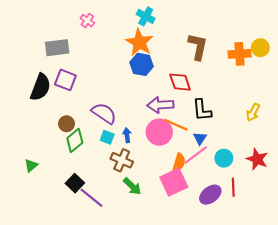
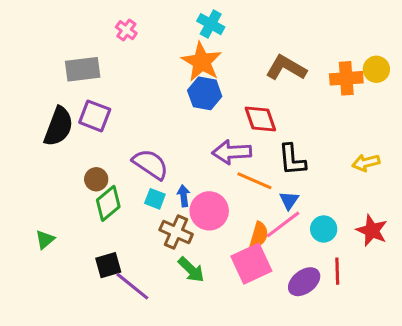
brown L-shape: (198, 47) -> (286, 68), turned -72
yellow arrow: (253, 112) -> (366, 163), turned 48
pink circle: (159, 132) -> (209, 211), moved
black square: (75, 183) -> (108, 265), turned 30

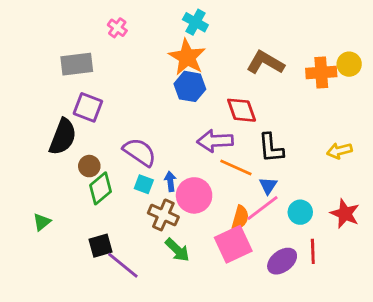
black semicircle: (59, 127) -> (63, 137), moved

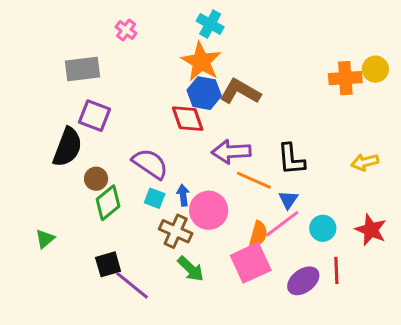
brown L-shape: (265, 63) -> (240, 92), moved
red diamond: (242, 110) -> (188, 119), moved

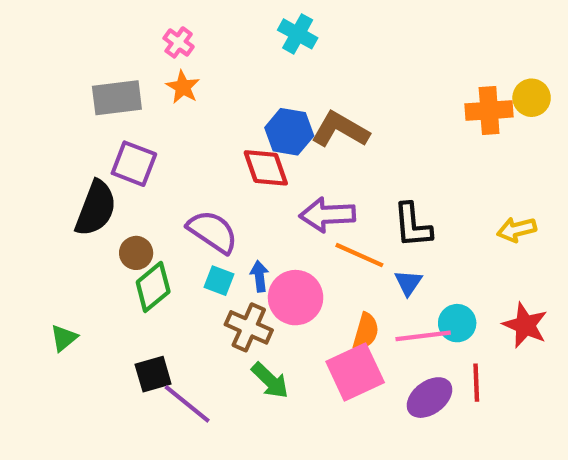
orange star: (201, 62) -> (183, 87), moved, size x0.6
pink line: (282, 224) -> (423, 336), moved, turned 30

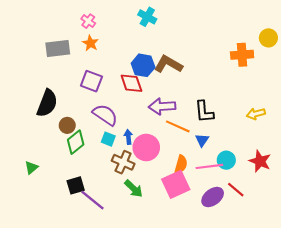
yellow circle: (532, 98) -> (268, 38), moved
purple square: (134, 164) -> (91, 81), moved
red line: (476, 383) -> (236, 190), turned -48

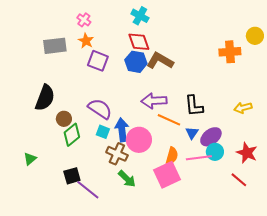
purple square: (91, 81) -> (98, 61), moved
red diamond: (131, 83) -> (139, 42), moved
blue arrow: (128, 137) -> (122, 130), size x1.6
red line: (236, 190) -> (239, 180), moved
purple ellipse: (213, 197) -> (211, 137), moved

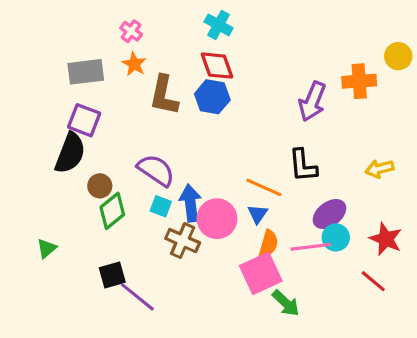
purple square: (98, 61) -> (84, 120), moved
brown L-shape: (160, 61) -> (164, 95), moved, turned -108
purple arrow: (154, 101) -> (312, 101), moved, turned -65
blue triangle: (192, 133) -> (258, 214), moved
green arrow: (127, 179) -> (286, 303), moved

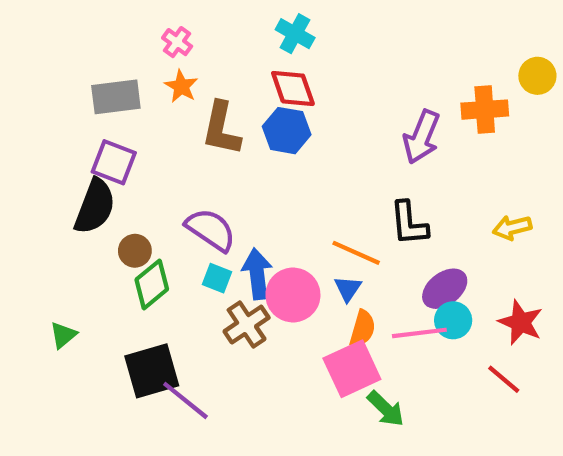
brown cross: (183, 241) -> (247, 325), turned 32
black square: (112, 275) -> (152, 371), size x1.5

